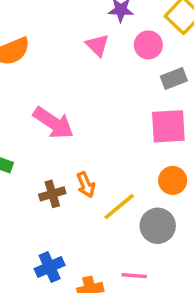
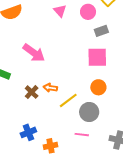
orange arrow: (86, 185) -> (50, 88), turned 120
brown cross: (52, 194) -> (32, 92), turned -32
pink line: (134, 276) -> (82, 135), moved

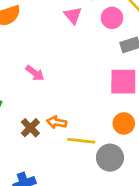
pink arrow: (34, 53) -> (35, 73), size x0.6
yellow line: (68, 100) -> (81, 141), turned 42

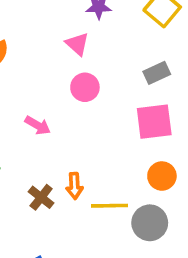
pink circle: (112, 18) -> (85, 87), moved
orange arrow: (57, 122) -> (74, 186), turned -96

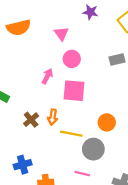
pink triangle: (77, 44) -> (61, 34), moved
pink square: (154, 122) -> (74, 91), moved
pink arrow: (38, 125) -> (47, 76), moved, turned -105

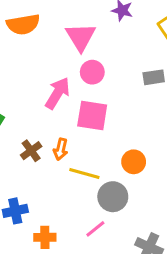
pink triangle: (61, 34) -> (81, 37), size x1.5
pink arrow: (47, 76) -> (57, 93), size x1.5
pink line: (82, 174) -> (95, 229), turned -56

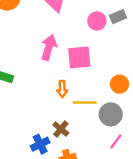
pink circle: (92, 72) -> (97, 21), moved
brown cross: (31, 151) -> (61, 129), moved
pink line: (95, 229) -> (116, 141), moved

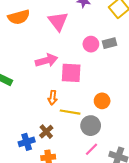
pink arrow: (49, 47) -> (47, 60), turned 50

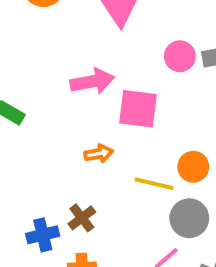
orange arrow: (53, 98) -> (99, 154), turned -112
yellow line: (70, 112) -> (154, 184), moved
gray circle: (91, 126) -> (189, 218), moved

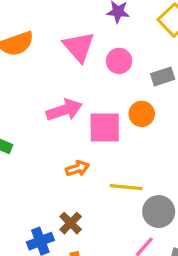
pink circle: (180, 56) -> (119, 61), moved
orange circle: (193, 167) -> (142, 114), moved

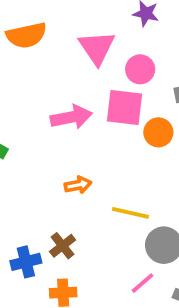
pink square: (105, 127) -> (124, 108), moved

